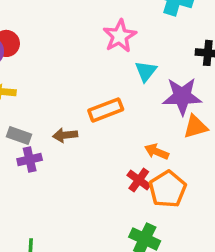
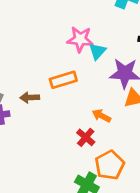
pink star: (120, 36) -> (80, 39), moved, turned 30
orange pentagon: (168, 189) -> (110, 165), moved

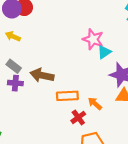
orange rectangle: (63, 80) -> (67, 96), moved
brown arrow: (30, 97) -> (42, 75), size x1.5

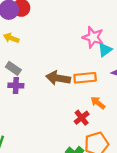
brown arrow: (42, 75) -> (58, 78), moved
orange rectangle: (67, 96) -> (85, 78), moved

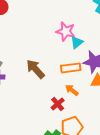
brown arrow: (58, 78) -> (35, 69), turned 40
orange rectangle: (85, 78) -> (71, 68), moved

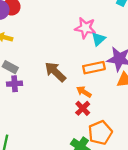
orange arrow: (72, 90) -> (84, 92), moved

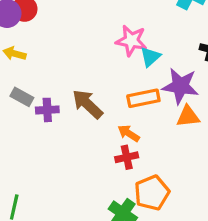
purple cross: (15, 84) -> (47, 110), moved
red cross: (83, 108) -> (127, 157), turned 32

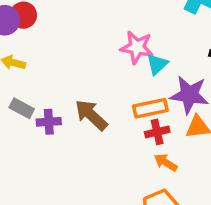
orange arrow: (129, 133) -> (166, 162), moved
red cross: (127, 157) -> (157, 132), moved

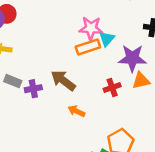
orange rectangle: (150, 108) -> (88, 47), moved
orange arrow: (166, 162) -> (76, 111), moved

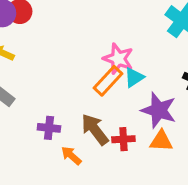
orange rectangle: (88, 47) -> (108, 81), turned -45
brown arrow: (63, 80) -> (95, 129), moved
purple cross: (33, 89) -> (49, 128), moved

